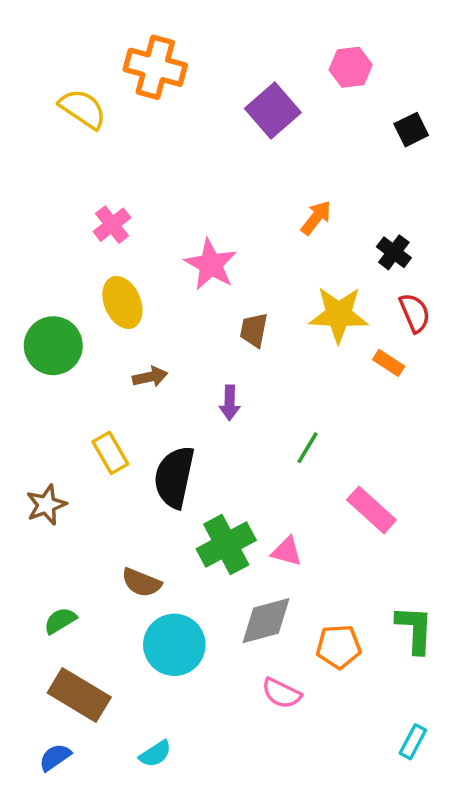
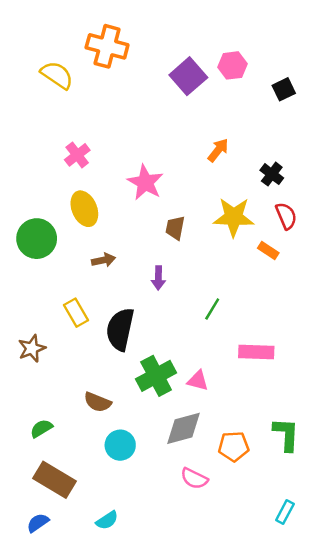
pink hexagon: (351, 67) -> (232, 65), moved
pink rectangle: (371, 510) -> (256, 352), turned -40
cyan circle: (174, 645) -> (120, 445), size x0.7

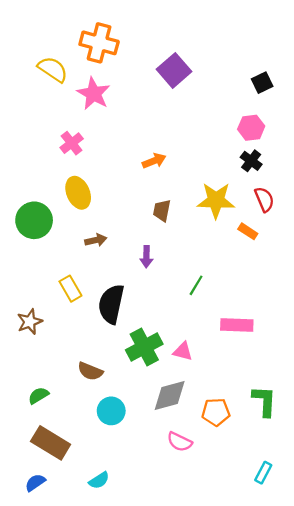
pink hexagon: (232, 65) -> (251, 128), moved
orange arrow: (218, 150) -> (154, 161), moved, turned 30
pink star: (145, 182) -> (94, 94), moved

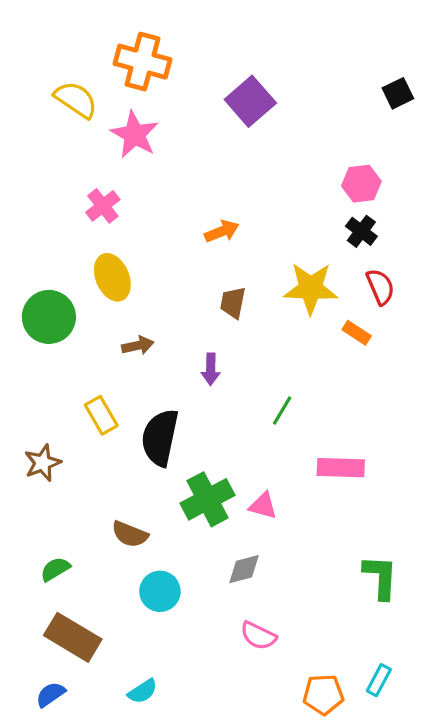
black square: (262, 83) -> (398, 93), moved
gray diamond: (170, 395) -> (244, 569), size x0.7
orange pentagon: (216, 412) -> (323, 694), moved

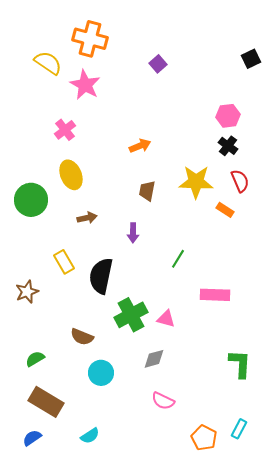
purple square: (250, 101) -> (158, 64), size x0.6
orange pentagon: (323, 694) -> (204, 438), turned 30

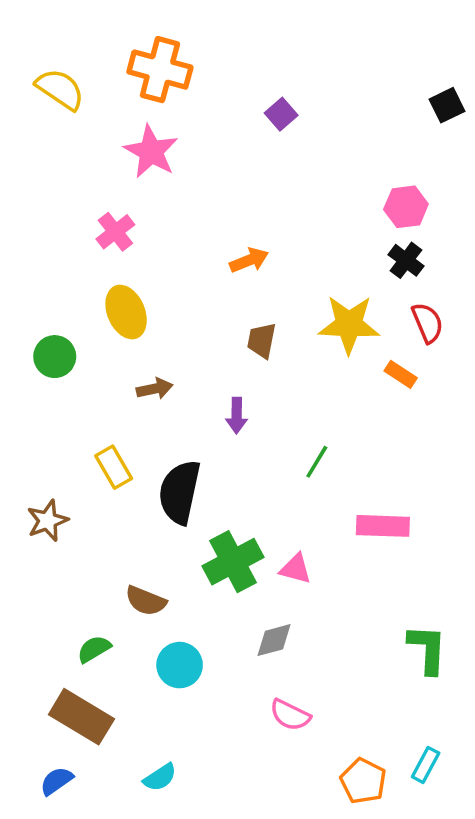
yellow semicircle: (48, 63) -> (60, 89), moved
green circle: (31, 200) -> (55, 357), size x0.7
green semicircle: (35, 359) -> (94, 649), moved

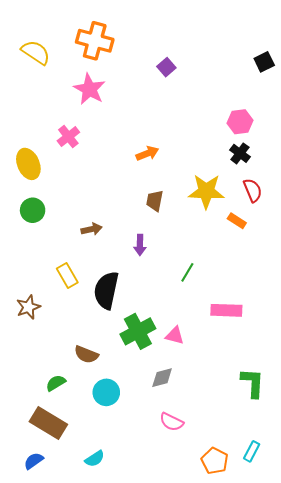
yellow ellipse: (126, 312) -> (28, 164), moved

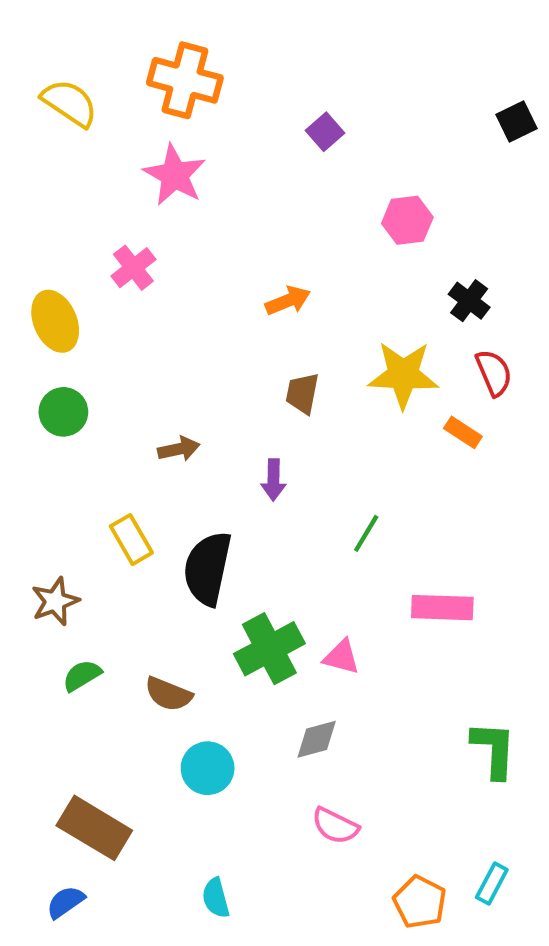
pink hexagon: (240, 122) -> (407, 220), moved
green semicircle: (56, 383) -> (82, 675), moved
cyan semicircle: (95, 459) -> (216, 898), moved, turned 108

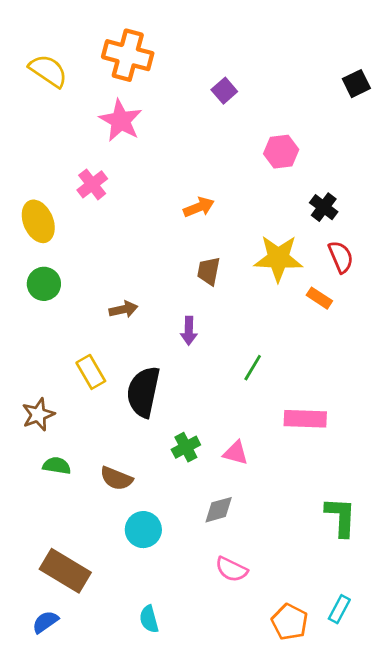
green cross: (269, 649) -> (186, 447), size x0.6
green semicircle: (82, 675) -> (57, 466), turned 40

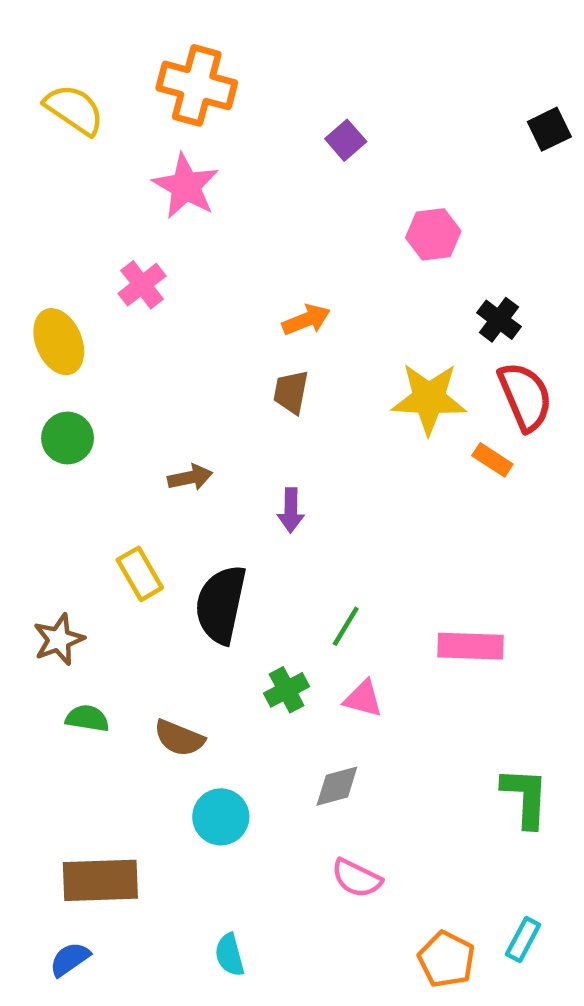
red semicircle: (341, 257) -> (525, 396), size x1.4
brown trapezoid: (209, 271) -> (291, 392), moved
green line: (253, 368) -> (346, 626), moved
brown rectangle: (65, 571) -> (100, 880), turned -33

